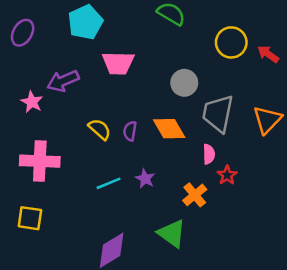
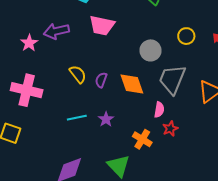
yellow circle: (231, 42) -> (186, 36), moved, size x0.7
orange cross: (195, 195) -> (142, 139), turned -30

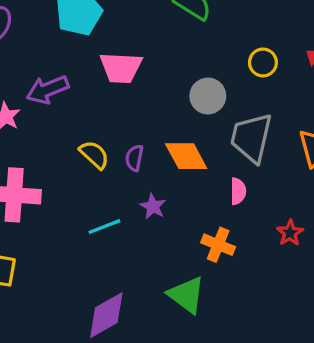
purple star: (106, 119) -> (153, 206), moved
red star: (170, 129) -> (290, 233), moved

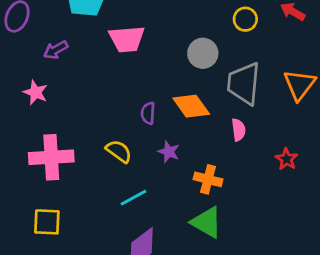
purple arrow: (47, 90) -> (56, 50), moved, size x0.7
yellow semicircle: (94, 155) -> (119, 151), moved
cyan line: (104, 227) -> (133, 198), moved
orange cross: (218, 245) -> (208, 179), moved

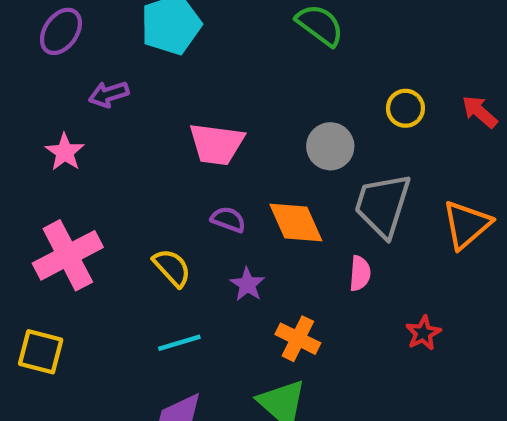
pink trapezoid: (127, 39) -> (217, 144), moved
purple semicircle: (148, 113) -> (228, 219), turned 95
pink cross: (51, 157) -> (68, 255), turned -36

